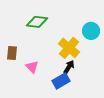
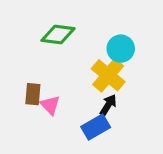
cyan circle: (91, 31) -> (121, 49), moved
brown rectangle: (12, 53) -> (33, 94), moved

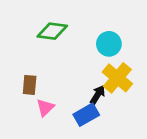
yellow cross: (108, 75) -> (117, 78), moved
pink triangle: (50, 105) -> (45, 108), moved, turned 30

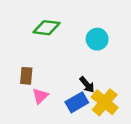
yellow cross: (117, 78) -> (105, 102), moved
black arrow: (98, 95) -> (87, 85), turned 108

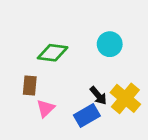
green diamond: (47, 28) -> (53, 53), moved
yellow cross: (105, 102) -> (125, 98), moved

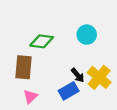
brown rectangle: (30, 86) -> (24, 67), size x1.5
pink triangle: (45, 108) -> (30, 97), moved

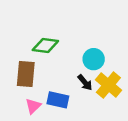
cyan circle: (87, 35) -> (94, 59), moved
blue rectangle: (69, 91) -> (58, 100), moved, turned 42

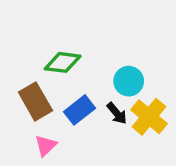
brown rectangle: (26, 74) -> (35, 101), turned -35
blue rectangle: (58, 100) -> (80, 110), moved, turned -50

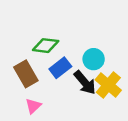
blue rectangle: (80, 110) -> (60, 68), moved
black arrow: (117, 113) -> (85, 83), size x1.5

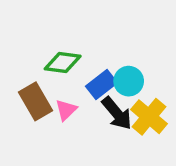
blue rectangle: (60, 68) -> (102, 85), moved
pink triangle: (33, 106) -> (66, 110), moved

